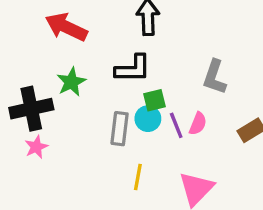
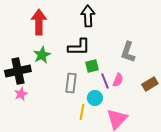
red arrow: (66, 27) -> (39, 22), turned 65
cyan circle: (148, 119) -> (95, 98), moved

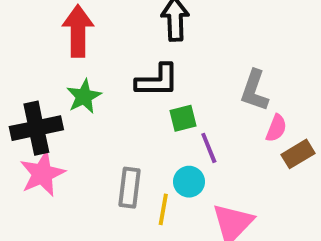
pink semicircle: (118, 80) -> (276, 128), moved
gray rectangle: (71, 83) -> (130, 188), moved
pink star: (21, 94) -> (42, 174), size x1.6

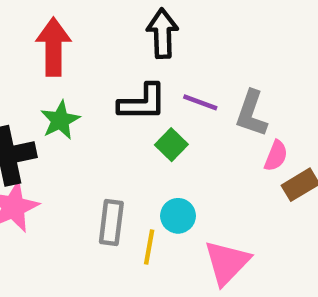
green square: (183, 118) -> (171, 145), turned -32
purple line: (209, 148) -> (200, 102), moved, turned -48

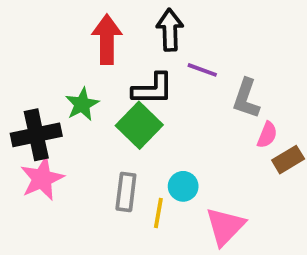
red arrow: (53, 47) -> (107, 39), moved
purple line: (200, 102) -> (202, 70), moved
green square: (171, 145) -> (139, 125), moved, size x1.6

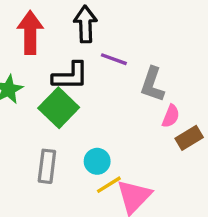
yellow line: (158, 213) -> (109, 185), moved, turned 48

